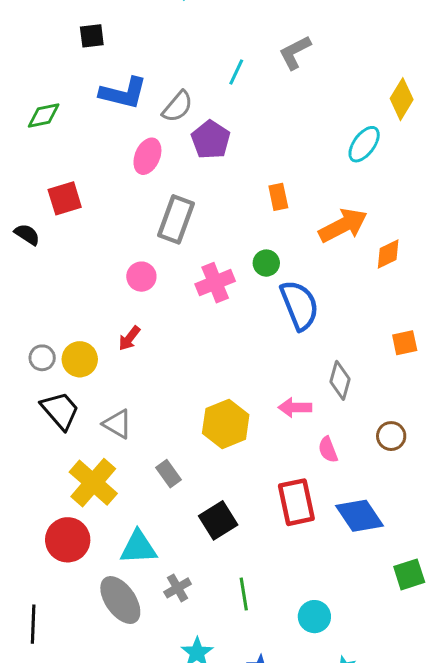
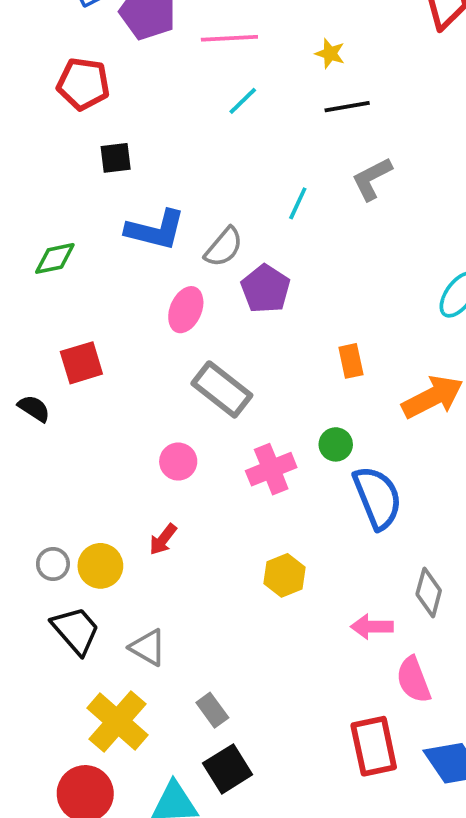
gray rectangle: (176, 219) -> (222, 389), turned -72
yellow hexagon: (226, 424) -> (284, 575), moved, size x0.7
pink semicircle: (328, 450) -> (414, 680), size x1.4
black square: (218, 520) -> (228, 769), moved

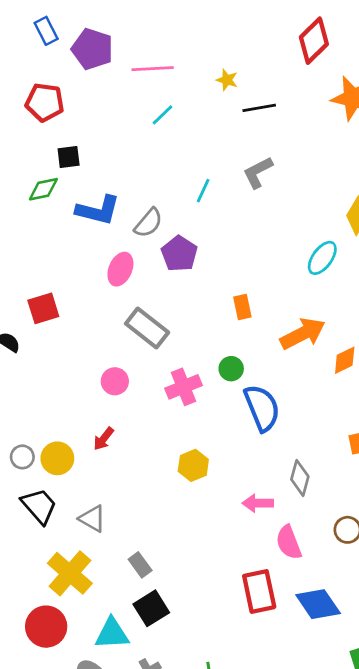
black line: (347, 107) -> (259, 108), moved
green diamond: (55, 258) -> (43, 189), moved

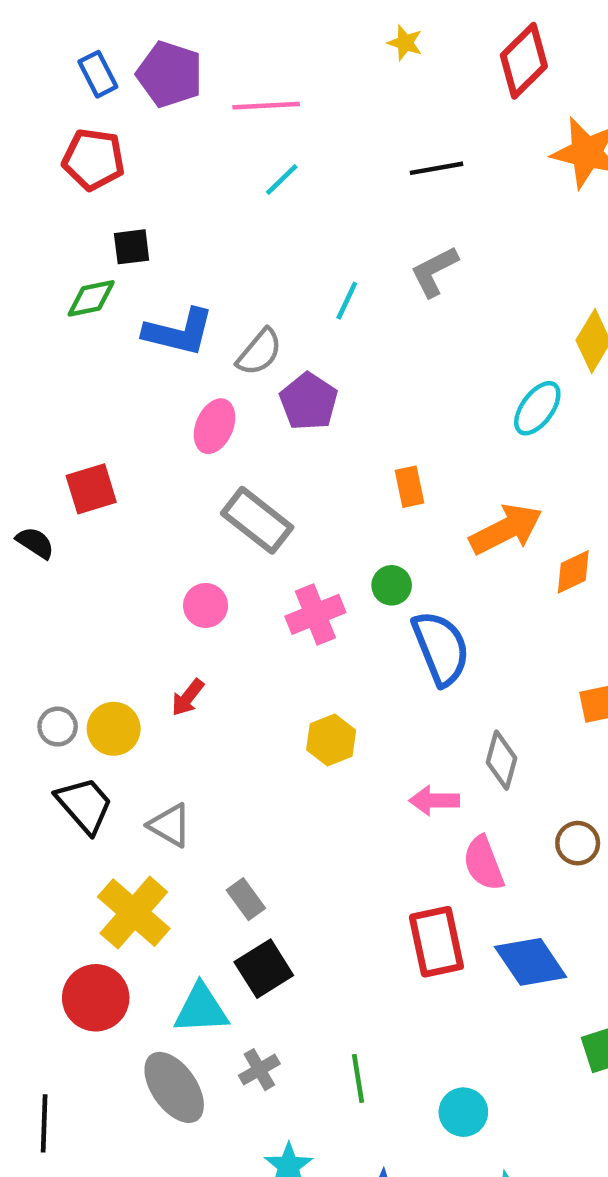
blue rectangle: (46, 31) -> (98, 74), moved
yellow star: (227, 80) -> (405, 43), moved

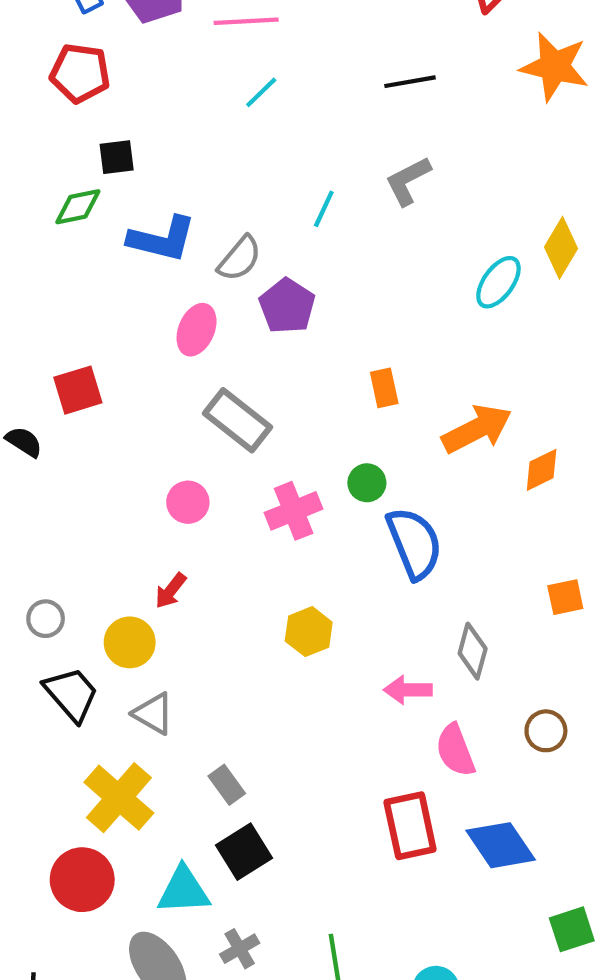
cyan ellipse: (537, 408) -> (498, 282), moved
yellow circle: (114, 729) -> (130, 642), moved

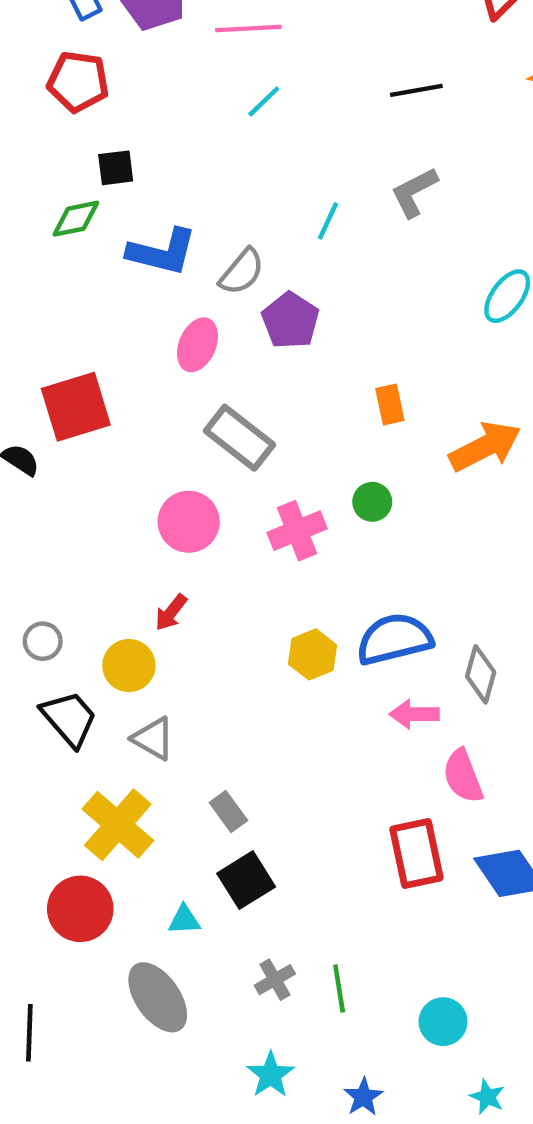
red square: (78, 390) -> (76, 407), size x1.4
pink circle: (188, 502) -> (189, 522), size x1.4
blue semicircle: (414, 543) -> (394, 639), moved, turned -82
cyan triangle: (184, 890) -> (184, 920), size x0.6
gray cross: (240, 949) -> (275, 980), moved

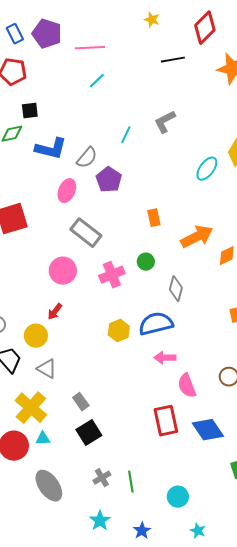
black line: (416, 90) -> (173, 60), moved
gray diamond: (481, 674) -> (176, 289), moved
cyan triangle: (184, 920) -> (43, 439), moved

